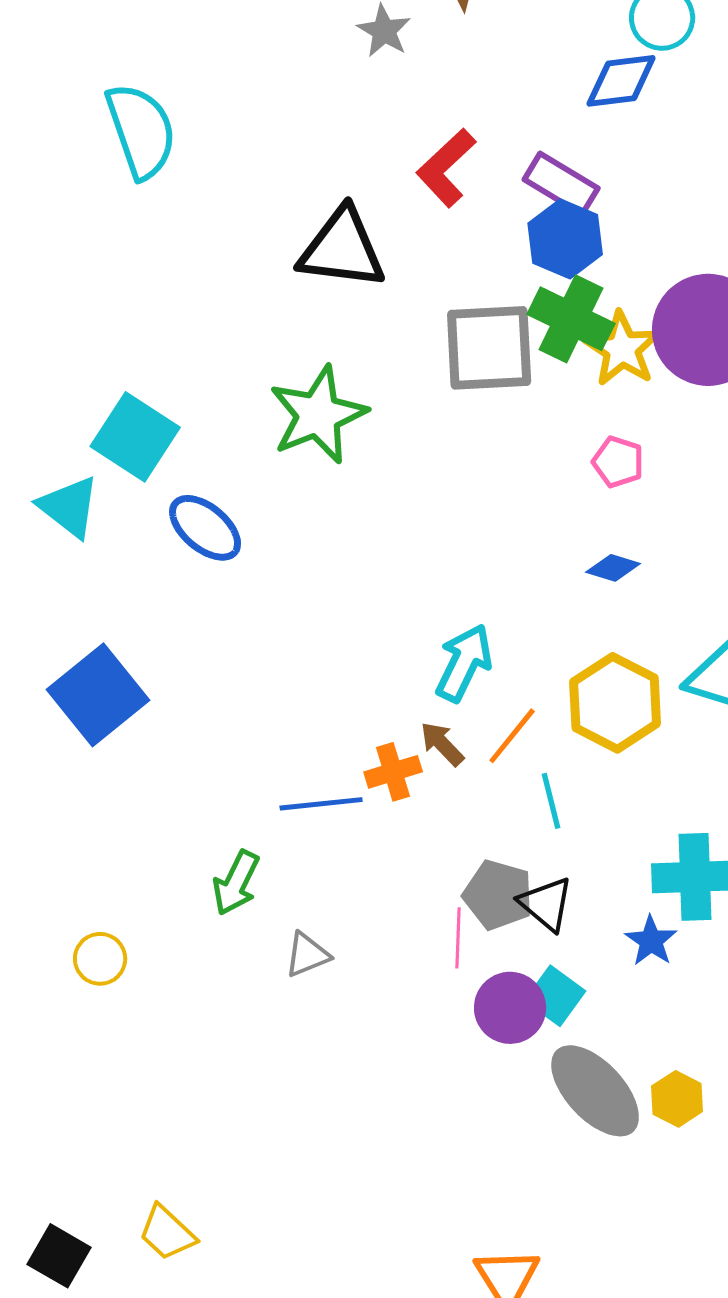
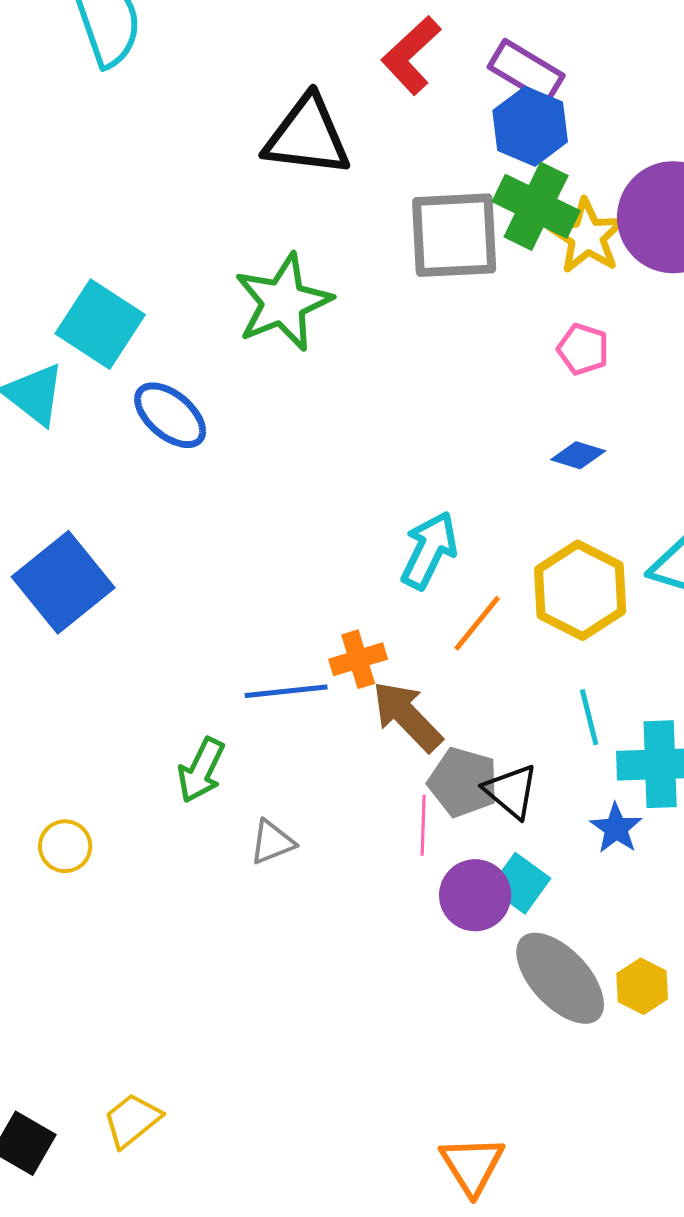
brown arrow: (442, 744) -> (407, 716), moved, size x1.6
cyan line: (551, 801) -> (589, 717), moved
yellow trapezoid: (167, 1233) -> (132, 1120), turned 98

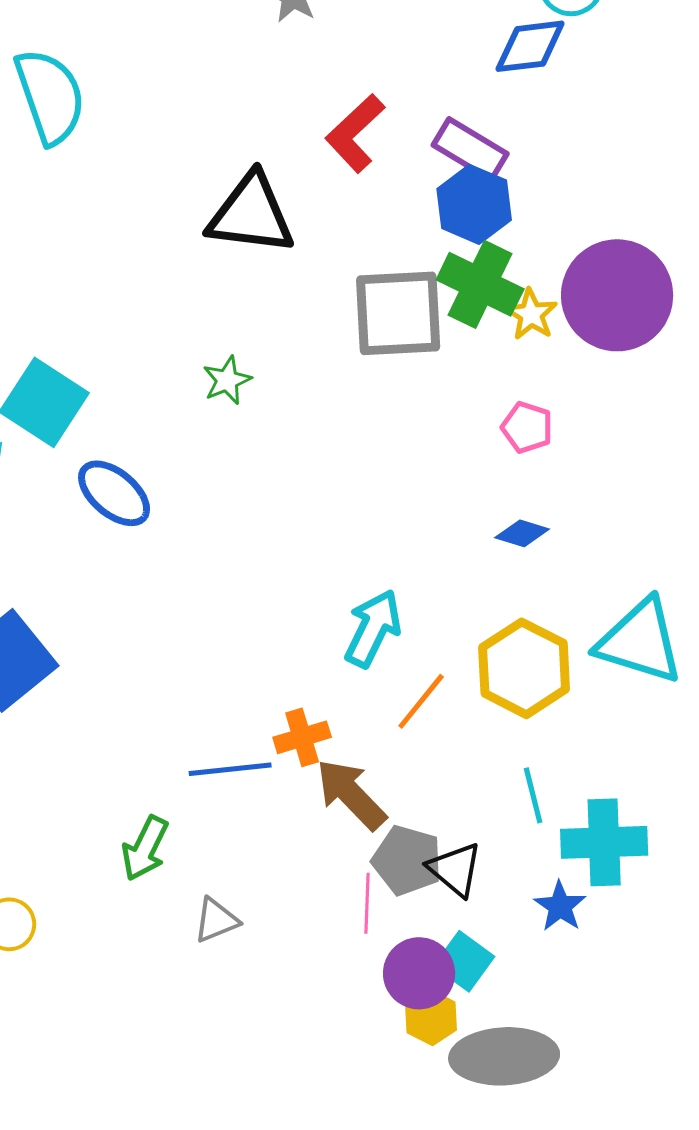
yellow star: (587, 236) -> (531, 314), size x0.7
green star: (283, 302) -> (227, 380), size x0.5
gray ellipse: (560, 978) -> (504, 1056), turned -50
yellow hexagon: (642, 986) -> (431, 1017), moved

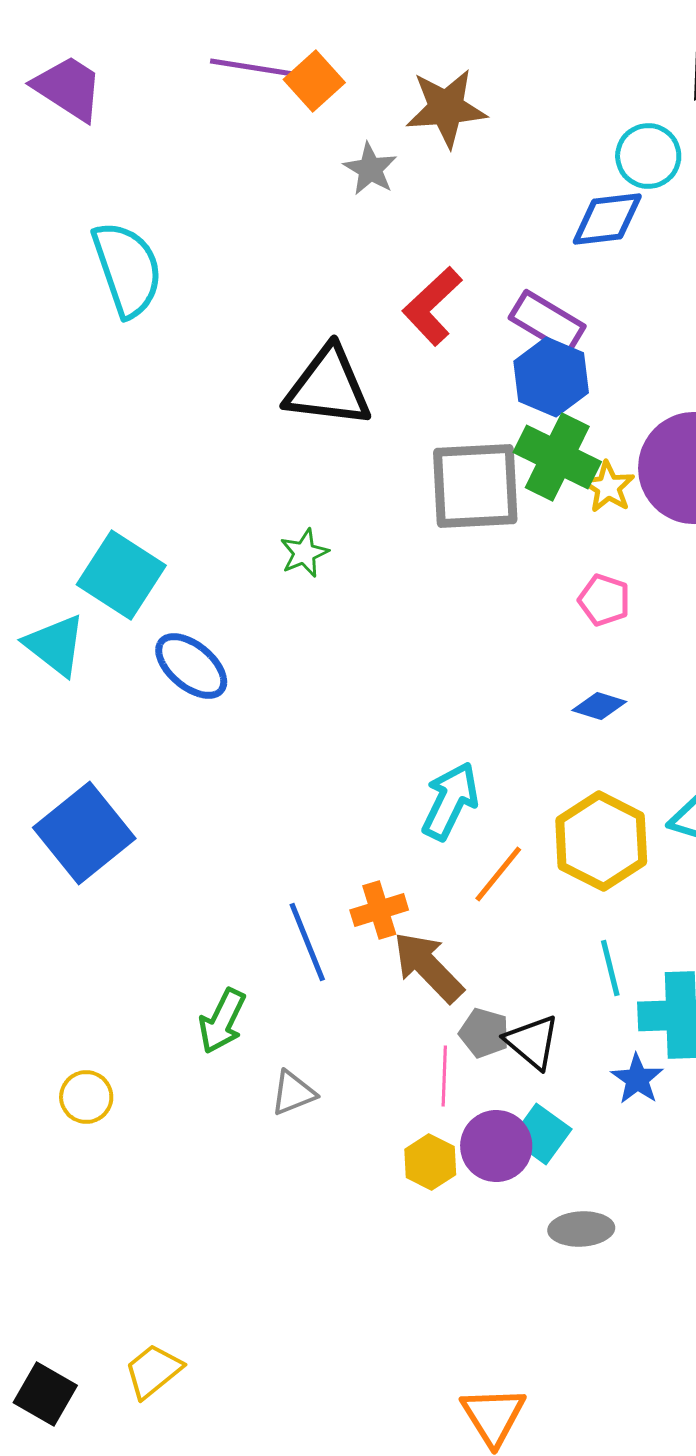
blue line: (230, 769) -> (307, 942), turned 74
gray pentagon: (407, 860) -> (484, 1033), size x0.7
yellow hexagon: (431, 1017) -> (430, 1162), moved
gray ellipse: (504, 1056) -> (581, 1229), size x0.6

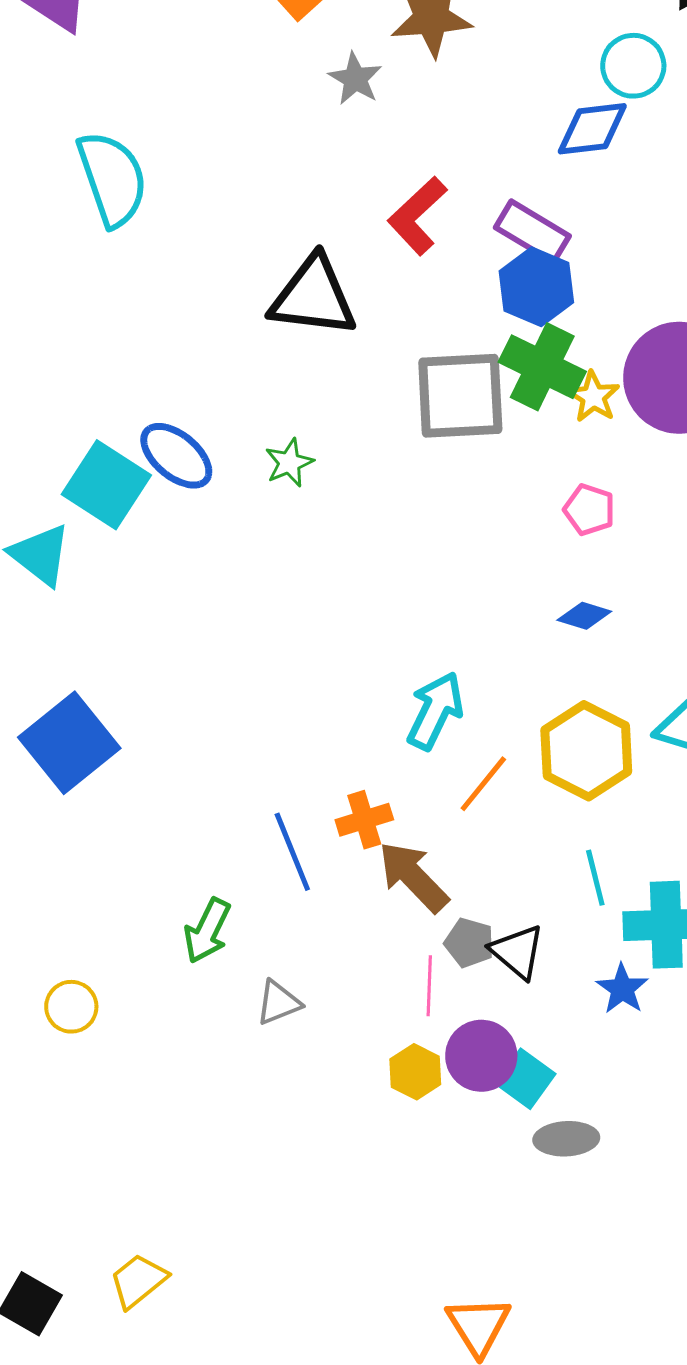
blue ellipse: (191, 666) -> (176, 456), moved
cyan square: (541, 1134) -> (525, 1079), moved

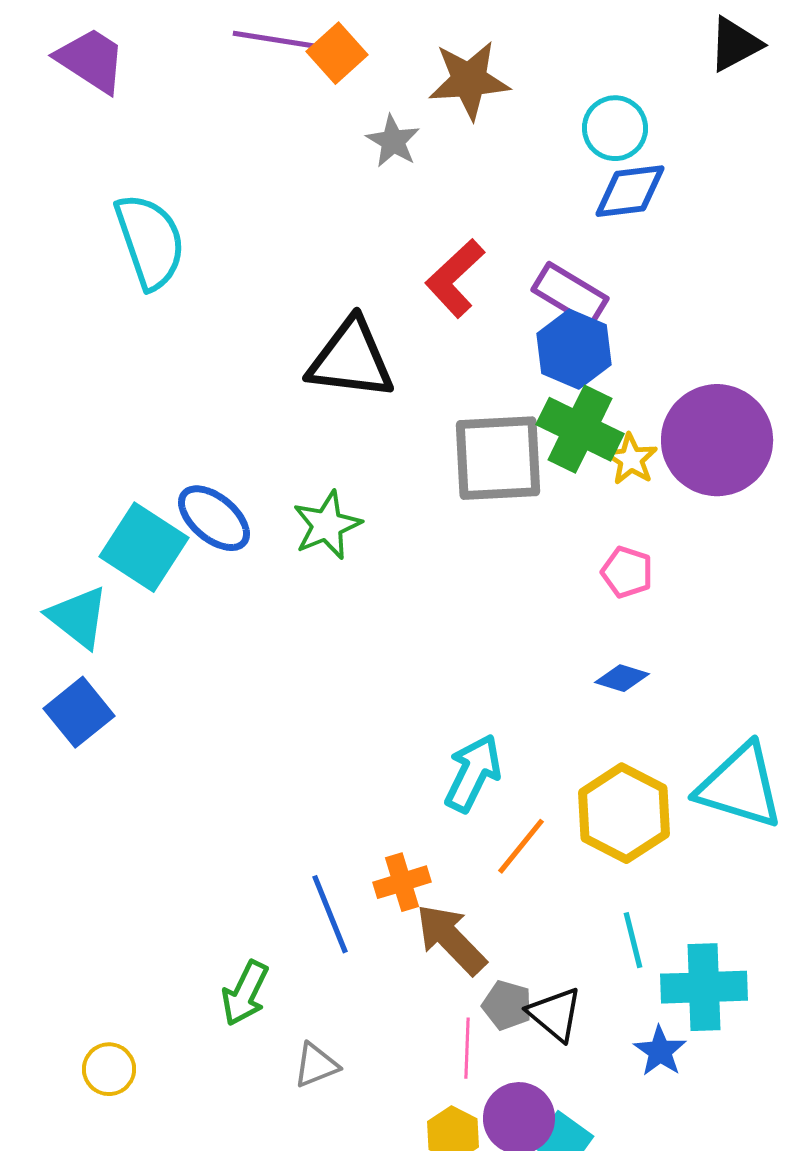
cyan circle: (633, 66) -> (615, 128), moved
green star: (289, 463) -> (327, 525), size x1.4
blue square: (69, 743) -> (79, 712), moved, size x0.7

